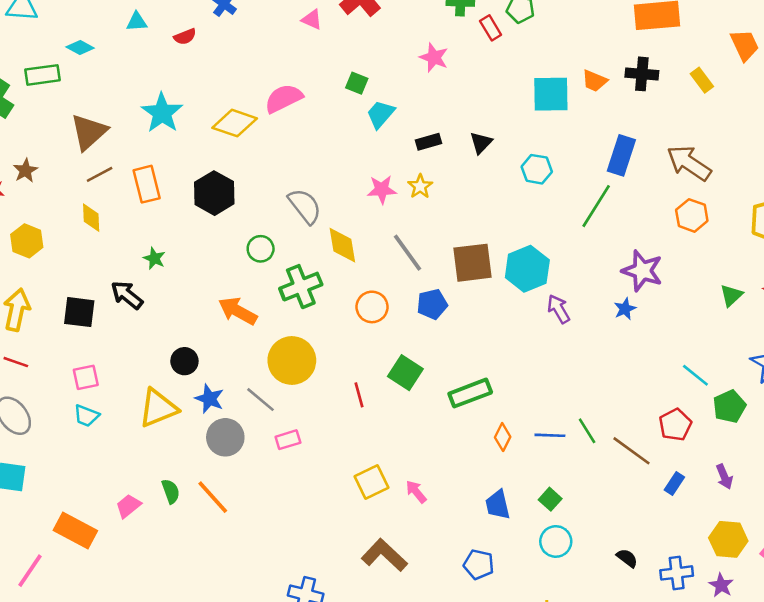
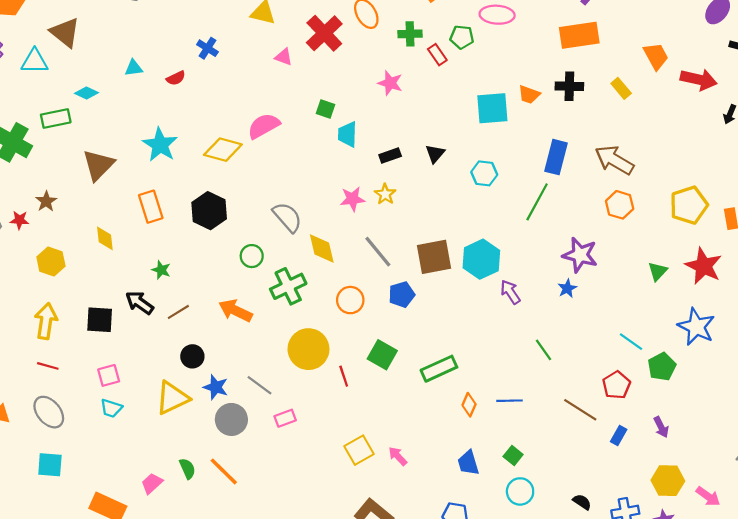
cyan trapezoid: (380, 114) -> (347, 134), turned -36
brown line: (100, 174) -> (178, 312), moved
yellow circle: (292, 361) -> (308, 349), moved
green line: (587, 431) -> (544, 350), moved

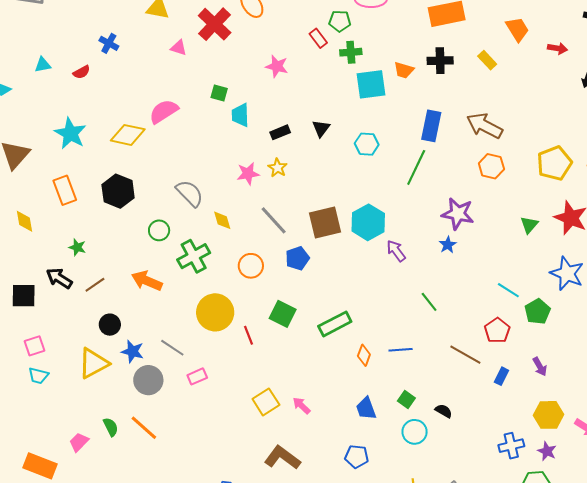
green cross: (410, 34) -> (351, 52), moved
red arrow: (699, 79) -> (557, 48), size x0.6
yellow diamond: (322, 249) -> (222, 220), size x0.7
black semicircle: (582, 502) -> (444, 411), moved

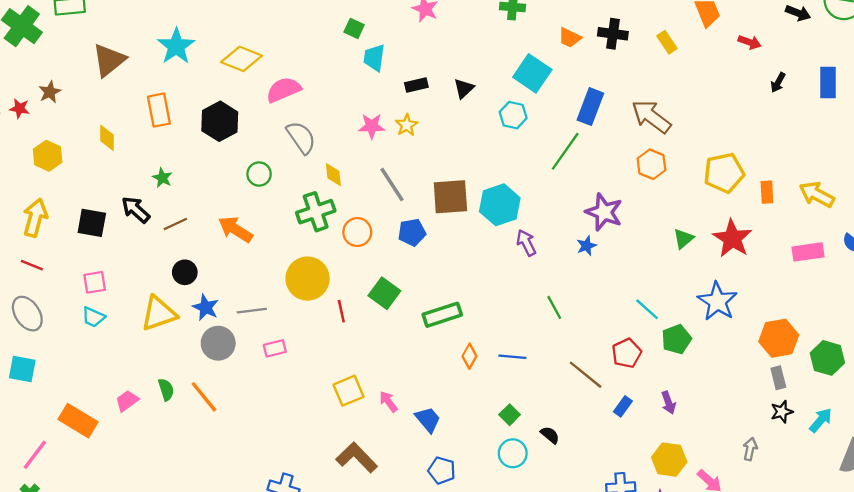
cyan square: (371, 84) -> (532, 73), moved, turned 32
pink semicircle: (164, 111) -> (284, 90), moved
green cross: (194, 256) -> (316, 212), moved
gray line: (172, 348) -> (252, 311), turned -50
blue trapezoid: (366, 408) -> (428, 419), moved, turned 150

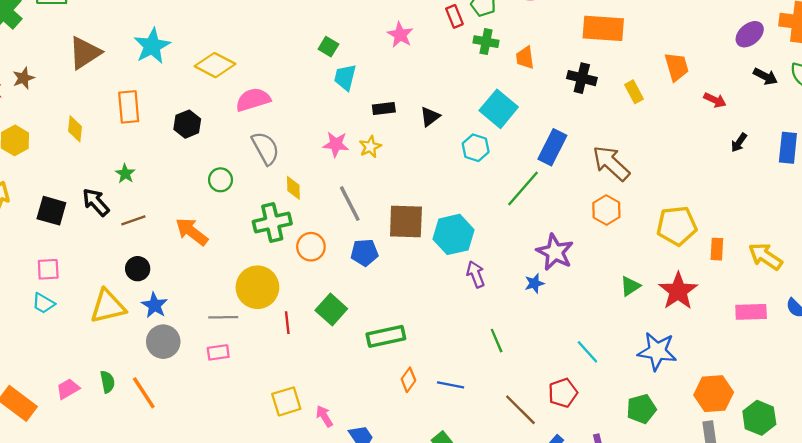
orange trapezoid: (570, 38) -> (525, 58), moved, turned 50
black hexagon: (220, 121) -> (187, 124), size x0.7
blue star: (717, 301) -> (657, 351), turned -30
gray line: (252, 311) -> (223, 317), moved
green pentagon: (676, 339) -> (641, 409), moved

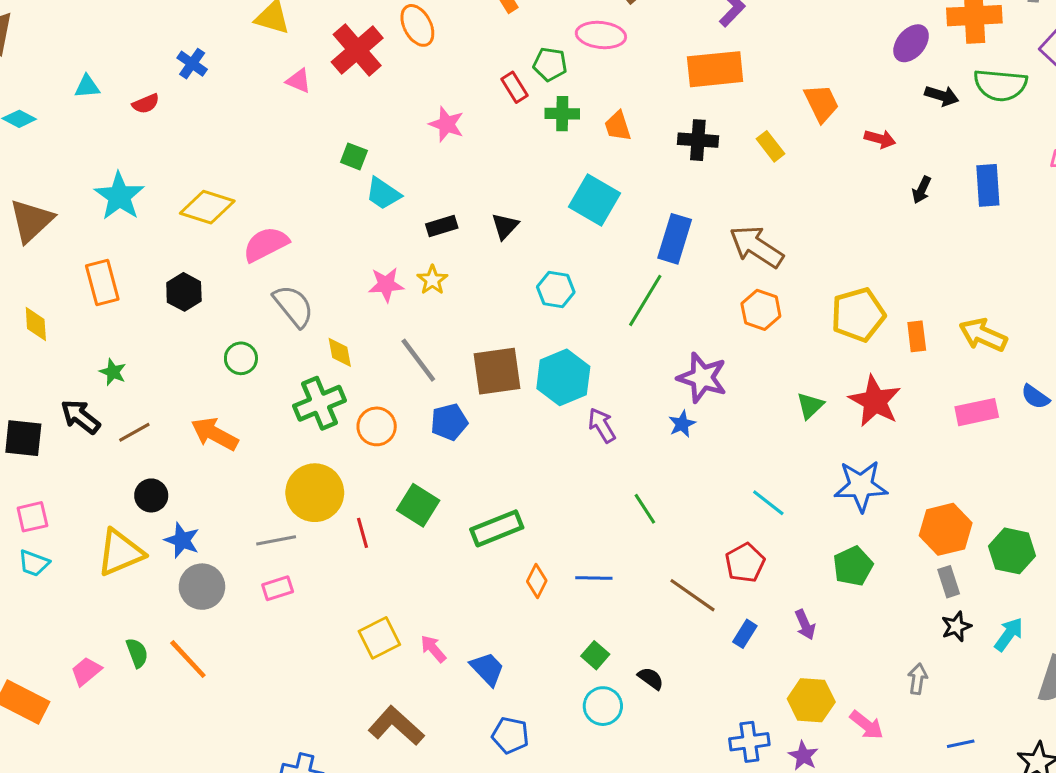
cyan trapezoid: (345, 77) -> (383, 194), turned -60
cyan hexagon: (476, 148) -> (556, 289), moved

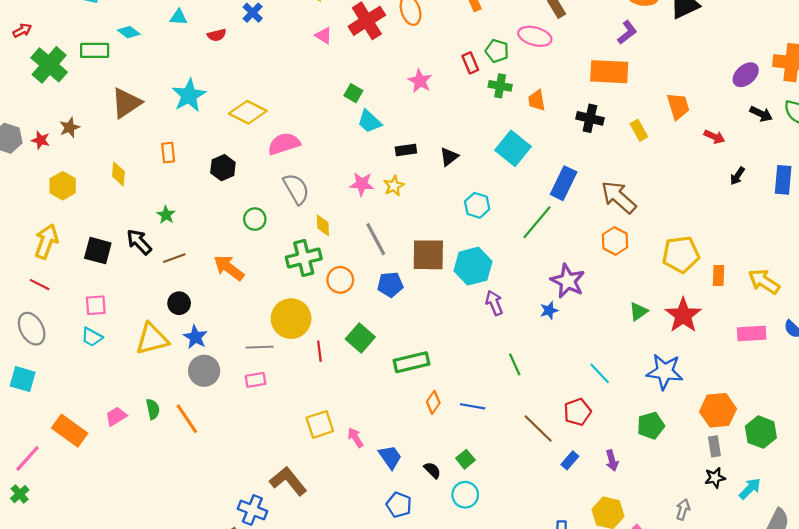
orange rectangle: (102, 283) -> (168, 153), size x0.7
black semicircle: (651, 678) -> (432, 470), moved
brown L-shape: (396, 726) -> (288, 481), moved

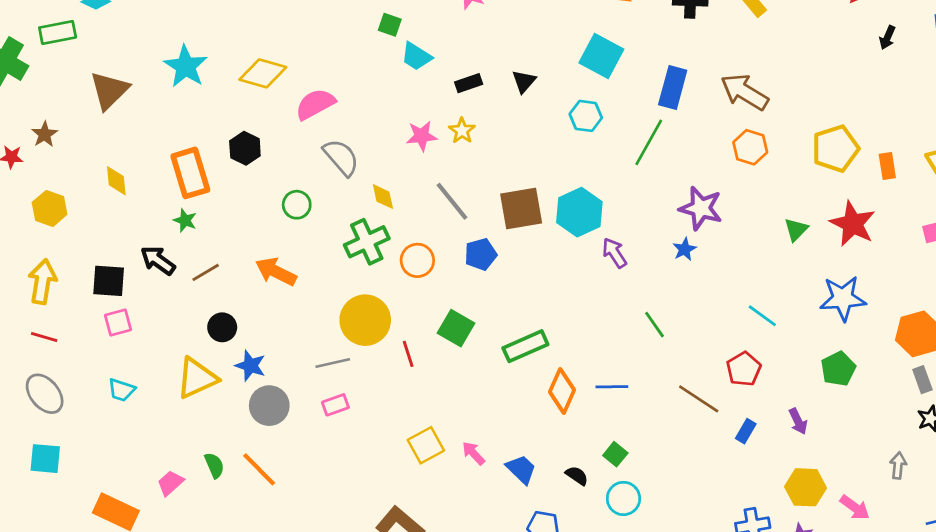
orange rectangle: (168, 153) -> (190, 173), moved, size x1.8
cyan hexagon: (477, 205) -> (586, 116), moved
pink square: (96, 305) -> (118, 322), moved
orange diamond: (433, 402) -> (562, 391), size x1.5

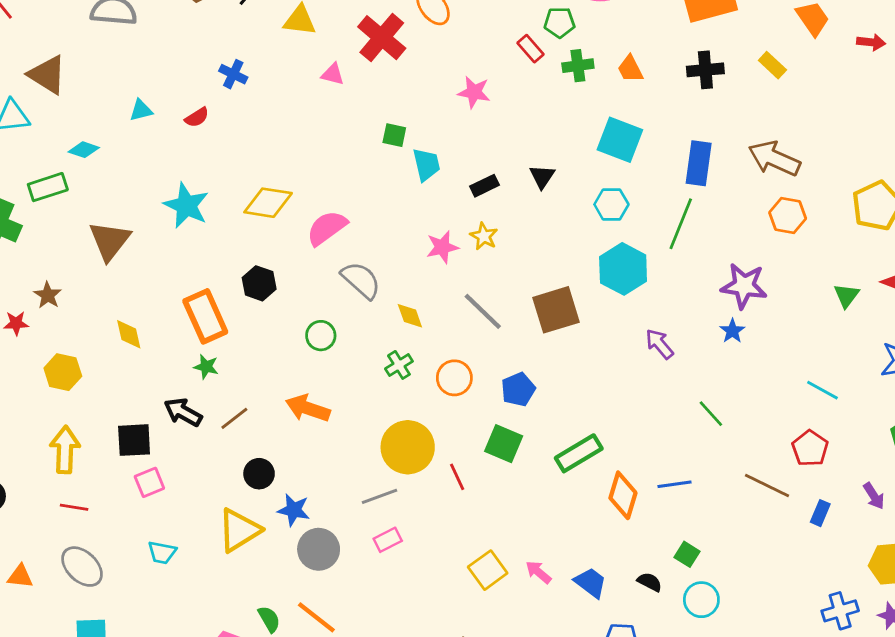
cyan trapezoid: (416, 56) -> (426, 165), turned -128
cyan hexagon: (579, 212) -> (623, 269), moved
green cross: (367, 242) -> (399, 365), size x0.6
blue pentagon: (481, 254) -> (518, 389), moved

